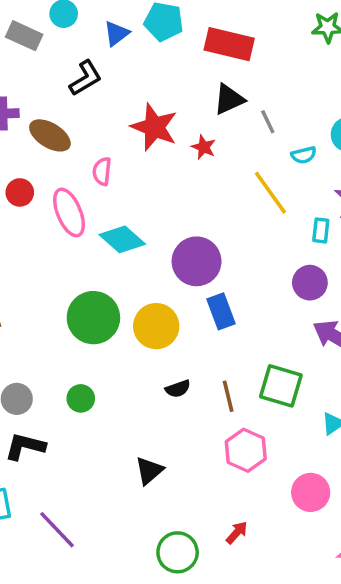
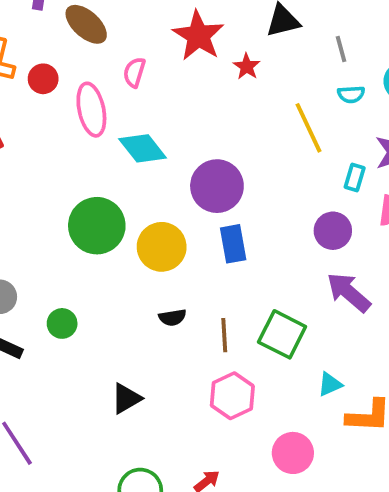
gray line: (268, 122) -> (341, 49), moved
green circle: (81, 398) -> (62, 323), moved

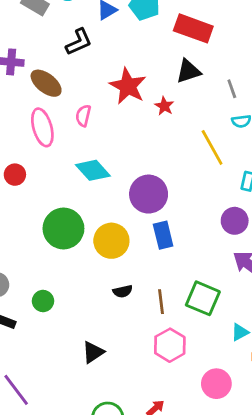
red circle: (43, 79) -> (15, 175), moved
pink ellipse: (91, 110) -> (42, 127), moved

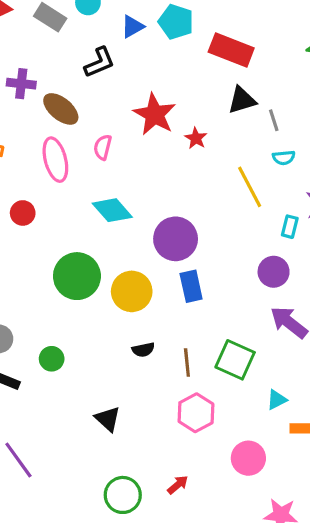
black triangle: (188, 71) -> (242, 100), moved
black triangle: (93, 352) -> (108, 419), turned -45

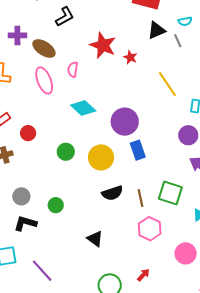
cyan semicircle: (284, 158) -> (185, 21), moved
red circle: (23, 213) -> (28, 133), moved
green circle: (77, 276) -> (66, 152), size x0.6
black semicircle: (143, 350) -> (112, 193), size x1.5

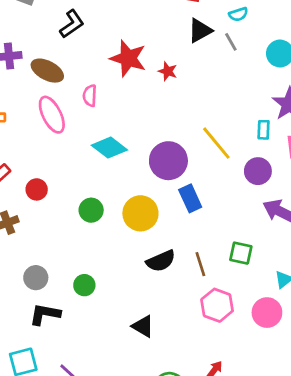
yellow line: (167, 84) -> (216, 143), moved
green square: (170, 193) -> (241, 253), size x0.7
pink circle: (186, 253) -> (267, 313), moved

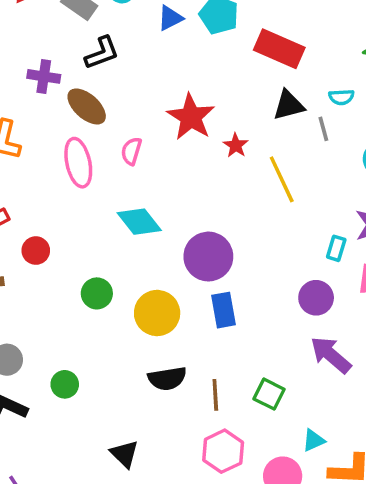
black L-shape: (72, 24) -> (102, 53), moved
yellow line: (216, 143) -> (282, 179), moved

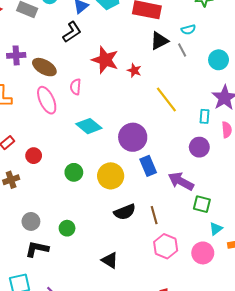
black L-shape: (102, 53) -> (72, 32), moved
yellow line: (282, 179) -> (166, 99), moved
purple arrow: (331, 355) -> (181, 181), moved
green square: (269, 394) -> (202, 204), moved

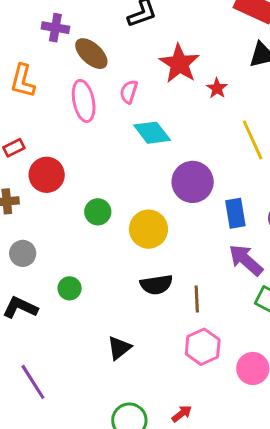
cyan diamond: (89, 126) -> (152, 133), moved
red circle: (34, 156) -> (47, 175), size x1.5
blue rectangle: (148, 166) -> (235, 213), moved
gray circle: (31, 221) -> (23, 253), moved
black triangle: (110, 260) -> (119, 348), turned 36

